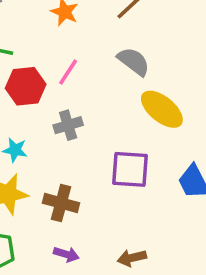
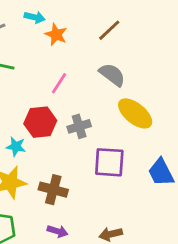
red hexagon: (26, 86) -> (40, 122), moved
gray cross: (68, 125) -> (79, 126), moved

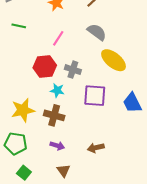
gray cross: (79, 126) -> (73, 70), turned 35
cyan star: (16, 147) -> (57, 90), moved

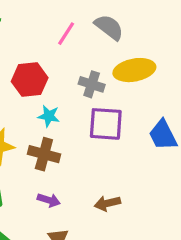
pink line: (58, 38) -> (66, 34), moved
yellow ellipse: (113, 60) -> (134, 70), turned -50
gray cross: (73, 70) -> (92, 84), moved

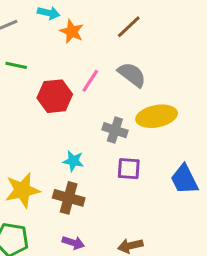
red hexagon: (30, 80) -> (55, 96), moved
purple square: (106, 124) -> (129, 169), size x0.7

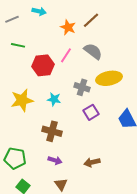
orange star: (72, 31) -> (68, 27), moved
cyan star: (73, 161) -> (54, 99), moved
purple square: (129, 169) -> (91, 112), turned -35
yellow star: (22, 190) -> (22, 100), moved

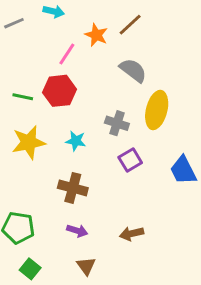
green line: (18, 45) -> (23, 97), moved
pink line: (66, 55) -> (67, 54), moved
yellow ellipse: (109, 78) -> (157, 110), turned -65

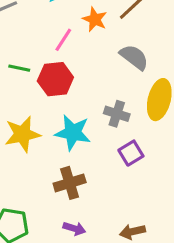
green line: (23, 97) -> (19, 68), moved
cyan star: (76, 141) -> (73, 133), size x1.6
brown cross: (73, 188) -> (70, 183), turned -32

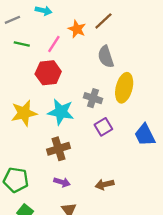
gray semicircle: (134, 57) -> (106, 57), turned -145
green line: (19, 68) -> (22, 44), moved

